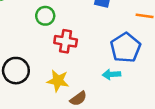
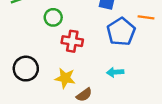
blue pentagon: (125, 48) -> (121, 32), moved

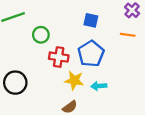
blue pentagon: (121, 32) -> (91, 54), moved
yellow star: (65, 78) -> (74, 80), moved

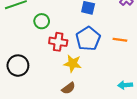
orange line: (128, 35) -> (120, 40), moved
cyan arrow: (99, 86) -> (125, 85), moved

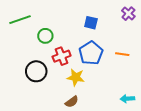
red cross: (58, 42) -> (62, 56), turned -30
black circle: (18, 66) -> (36, 71), moved

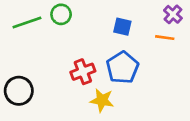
green circle: (45, 36) -> (61, 14), moved
orange line: (122, 54) -> (165, 38), moved
black circle: (36, 71) -> (19, 91), moved

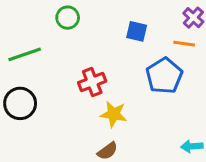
green line: (27, 23) -> (25, 54), moved
blue pentagon: (122, 68) -> (164, 76), moved

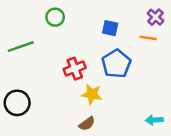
blue pentagon: (164, 76) -> (116, 64), moved
black circle: (20, 103) -> (17, 103), moved

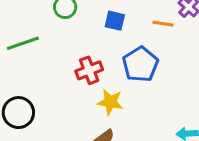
blue square: (110, 28) -> (115, 21), moved
orange line: (148, 38) -> (163, 24), moved

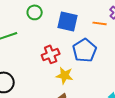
blue square: (115, 21) -> (68, 21), size x1.5

